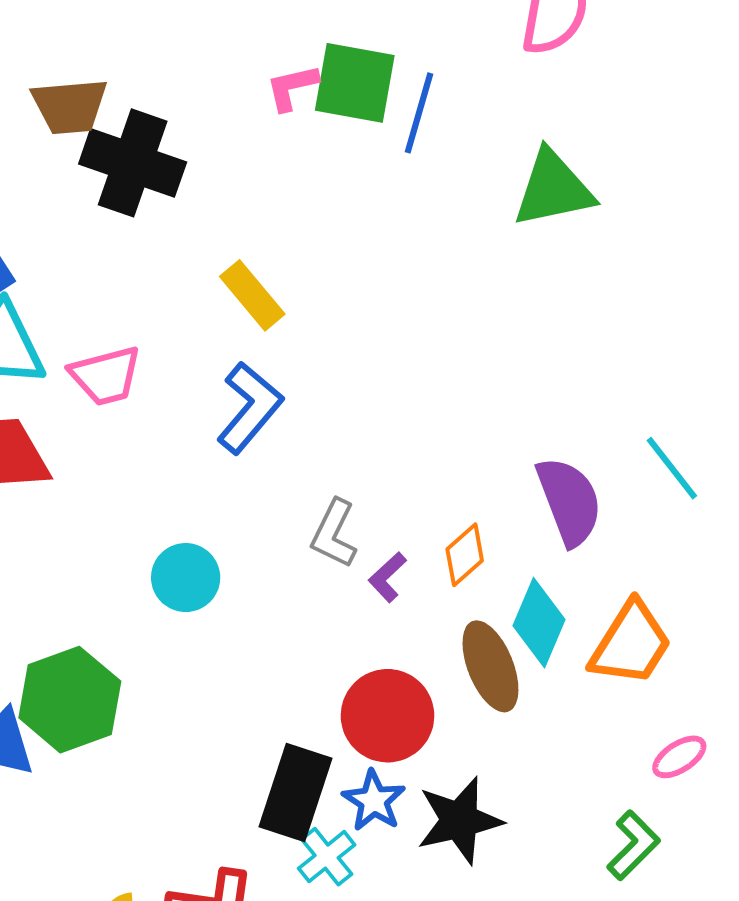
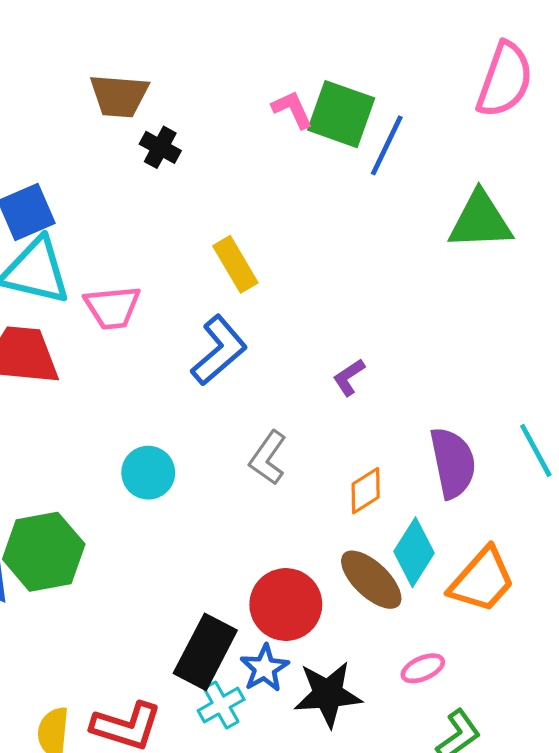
pink L-shape: (292, 87) -> (292, 109), turned 69
black cross: (133, 163) -> (160, 147), size x0.5
purple L-shape: (387, 577) -> (349, 377), moved
brown ellipse: (490, 666) -> (371, 580), turned -34
pink ellipse: (679, 757) -> (423, 668), moved

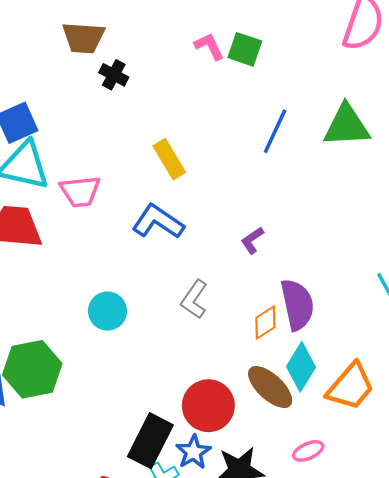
green square: (341, 114) -> (245, 49), size x0.7
blue line: (387, 145) -> (275, 131), moved
blue L-shape: (219, 350) -> (158, 222), turned -105
purple semicircle: (453, 463) -> (297, 305), moved

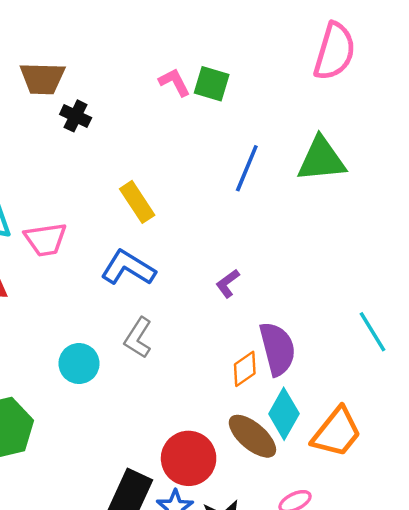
gray L-shape: (194, 299) -> (138, 338), moved

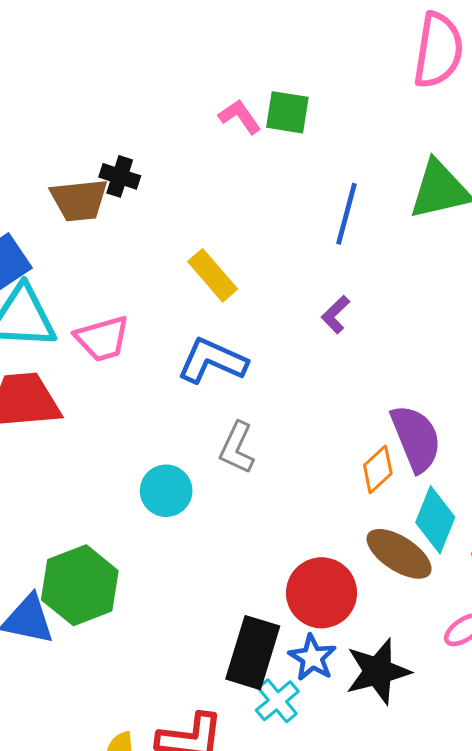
brown trapezoid: (42, 78) -> (79, 200), moved
purple L-shape: (228, 283) -> (336, 315), moved

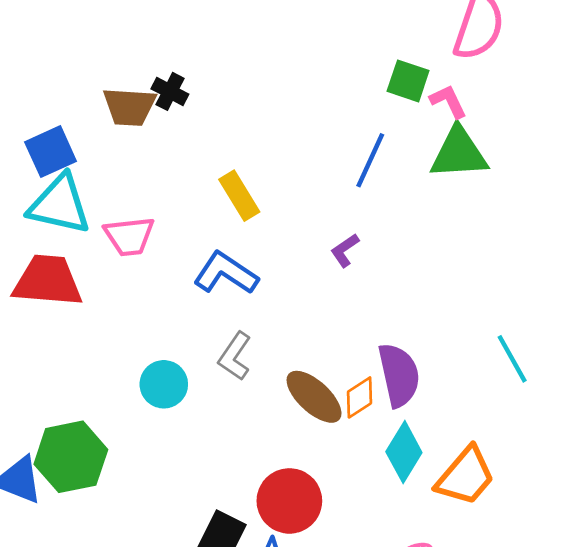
green square: (287, 112) -> (408, 81), moved
pink L-shape: (240, 117) -> (448, 101), moved
brown ellipse: (399, 554) -> (314, 397), moved

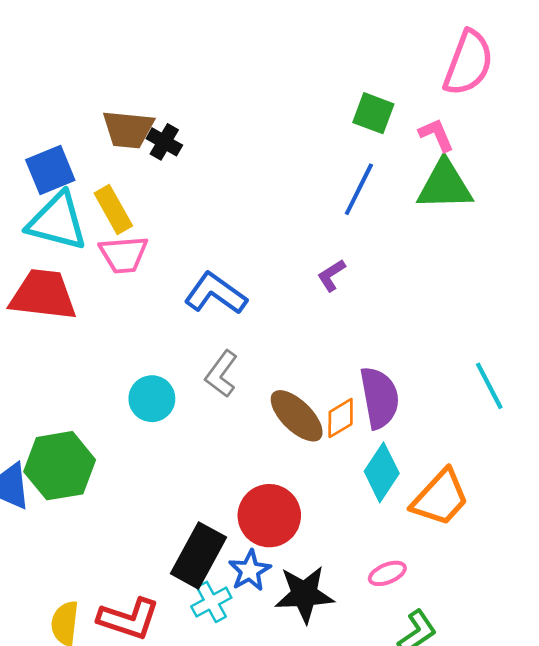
green square: (408, 81) -> (373, 113), moved
black cross: (170, 91) -> (164, 142), moved
yellow rectangle: (239, 196) -> (113, 209), moved

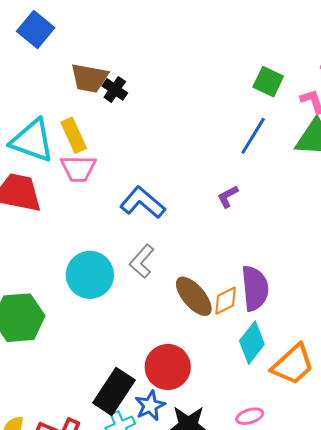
blue square: (50, 170) -> (36, 30), moved, turned -33
cyan circle: (152, 399) -> (90, 275), size x1.4

